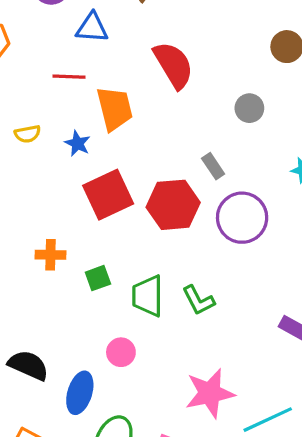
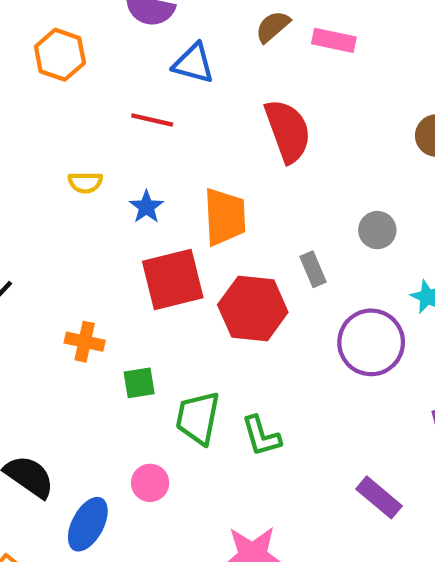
gray circle: (249, 108) -> (377, 230), moved
orange trapezoid: (115, 109) -> (225, 217), moved
purple circle: (242, 218) -> (371, 342), moved

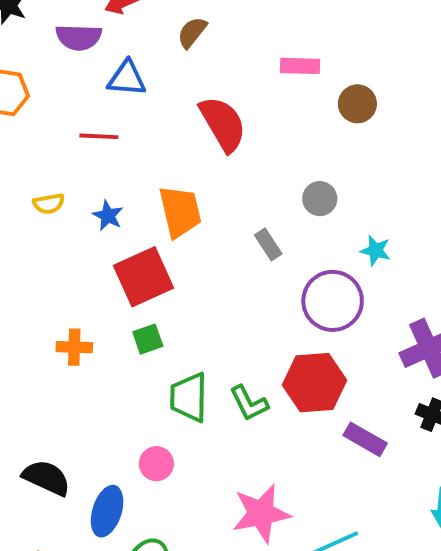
pink rectangle: (334, 40) -> (300, 66), moved
red hexagon: (253, 309) -> (314, 383), moved
green square: (139, 383) -> (148, 339), moved

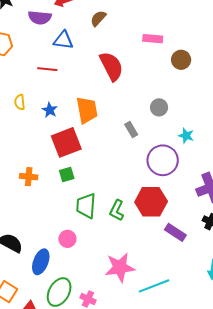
yellow semicircle: (49, 204) -> (20, 102), turned 91
green L-shape: (249, 403) -> (117, 210), turned 50

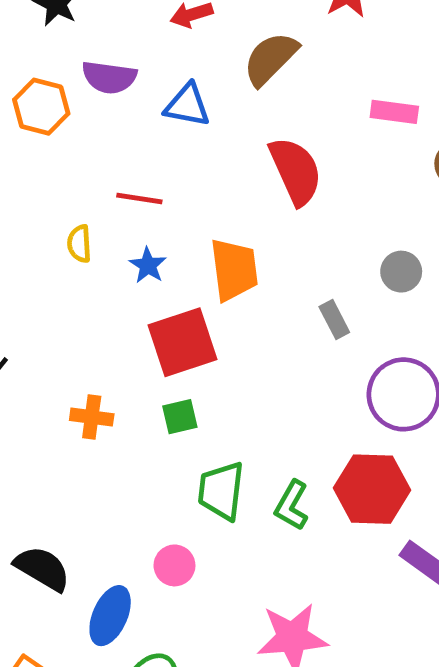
purple semicircle: (40, 18) -> (109, 77), moved
brown semicircle: (98, 18) -> (271, 59), size x1.5
red line: (47, 69) -> (139, 198), moved

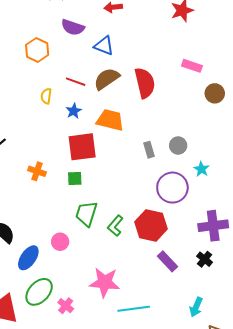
brown semicircle: (271, 59) -> (107, 79), moved
orange hexagon: (41, 107) -> (37, 50), moved
orange trapezoid: (234, 270) -> (110, 120), turned -80
gray circle: (401, 272) -> (178, 146), moved

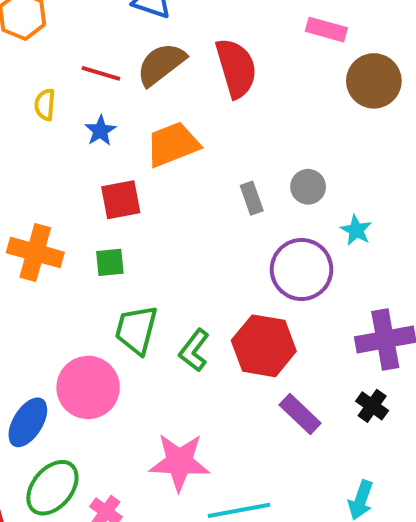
brown circle: (215, 93) -> (374, 81), size x1.4
orange trapezoid: (110, 120) -> (173, 144), turned -32
red square: (82, 147) -> (121, 200), size x0.7
orange cross: (37, 171) -> (35, 252), size x1.5
pink circle: (60, 242) -> (88, 387), size x1.8

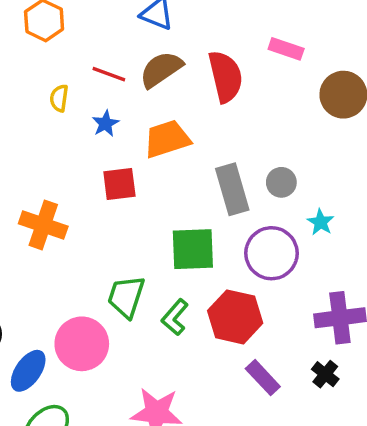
pink rectangle: (326, 30) -> (286, 49), moved
gray rectangle: (252, 198) -> (232, 189), size x1.8
green square: (110, 262) -> (193, 249), moved, size x1.8

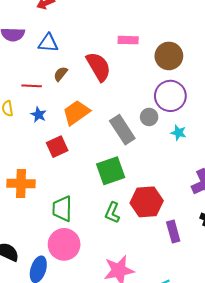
brown semicircle: (161, 69) -> (61, 74), size x0.6
purple circle: (272, 253) -> (170, 96), moved
green trapezoid: (126, 297) -> (62, 209), moved
purple rectangle: (263, 378) -> (173, 231), turned 45

